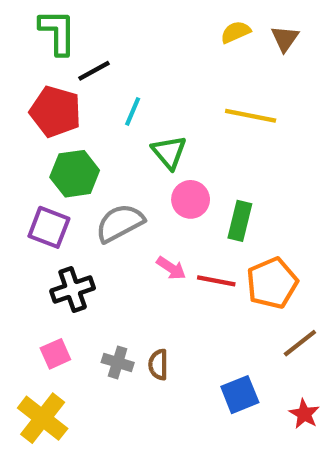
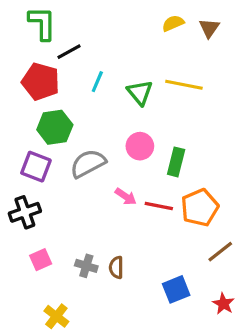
green triangle: (169, 152) -> (140, 93), moved
black cross: (73, 290) -> (25, 212), moved
yellow cross: (43, 418) -> (56, 316), moved, size x0.7

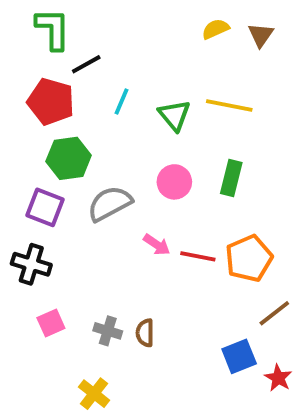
green rectangle: (176, 162) -> (231, 178), moved
black cross: (25, 212) -> (31, 264), turned 36
blue square: (176, 289) -> (239, 356), moved
yellow cross: (56, 316) -> (94, 394), moved

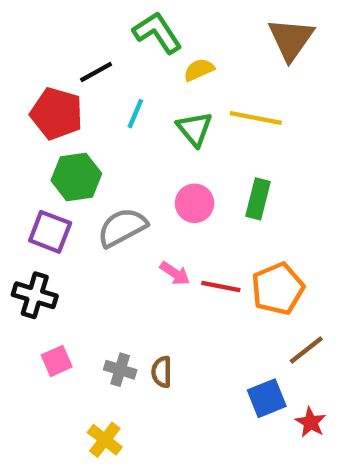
green L-shape: (53, 29) -> (157, 33), moved, turned -33
yellow semicircle: (216, 29) -> (199, 70), moved
brown triangle: (261, 35) -> (291, 39), size x1.6

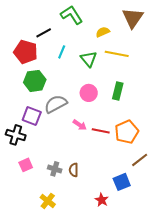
yellow semicircle: (199, 70) -> (103, 32), moved
purple square: (50, 232) -> (32, 116), moved
red star: (311, 422) -> (102, 200), moved

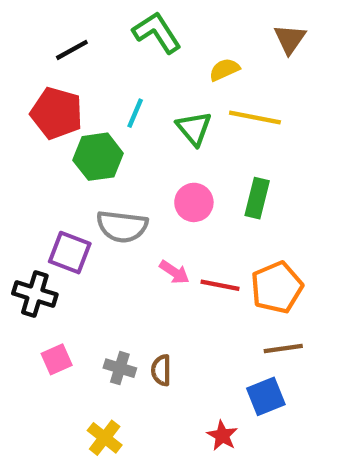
brown triangle: (133, 18) -> (290, 39), size x0.7
black line: (44, 33) -> (72, 50), moved
green hexagon: (35, 81) -> (98, 157), moved
gray semicircle: (56, 104) -> (122, 226), turned -145
brown line: (140, 160) -> (283, 348), moved, turned 30

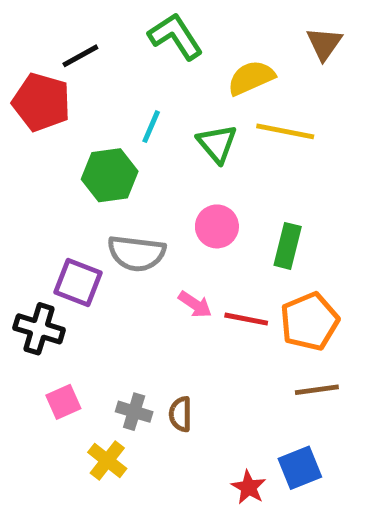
yellow semicircle: (224, 70) -> (251, 78), size x1.4
red pentagon: (57, 113) -> (41, 102), moved
green rectangle: (257, 198) -> (288, 246), moved
blue square: (266, 396) -> (300, 468), moved
yellow cross: (105, 438) -> (107, 460), moved

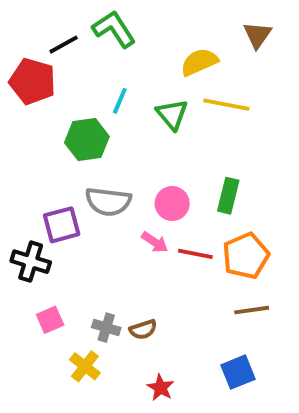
green L-shape: (176, 36) -> (114, 29), moved
pink circle: (217, 226) -> (172, 203), moved
purple square: (78, 283) -> (62, 225), turned -36
brown semicircle: (180, 414) -> (143, 329), turned -108
red star: (249, 487) -> (160, 388), moved

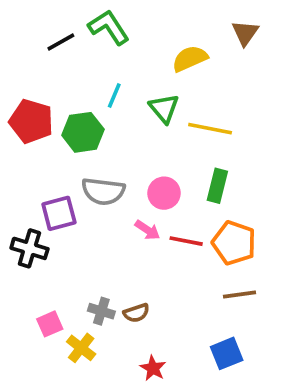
red pentagon: (33, 81) -> (31, 121), moved
yellow line: (226, 105) -> (210, 129), moved
orange pentagon: (246, 256) -> (234, 243), turned -30
pink square: (50, 320) -> (50, 324), moved

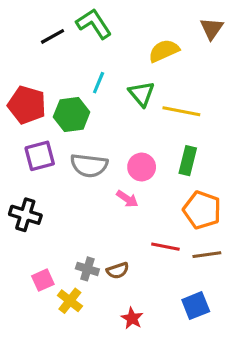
purple square: (59, 213) -> (40, 156), moved
red line: (186, 241) -> (165, 247), moved

